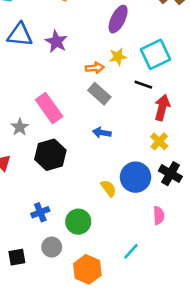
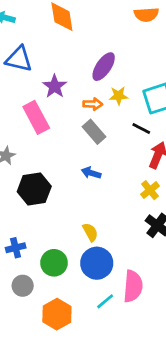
purple ellipse: (118, 19) -> (104, 67), moved
purple star: (56, 42) -> (55, 86), moved
pink rectangle: (49, 108) -> (36, 117), moved
blue circle: (136, 177) -> (97, 263), moved
pink semicircle: (159, 215) -> (133, 286), moved, size x1.6

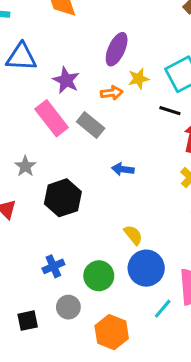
gray rectangle: (94, 132) -> (91, 125), moved

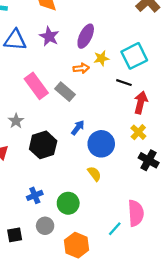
purple star: (66, 80) -> (49, 36), moved
blue arrow: (123, 169) -> (78, 128), moved, turned 119
blue circle: (146, 268) -> (101, 144), moved

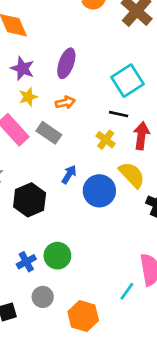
yellow star: (101, 58) -> (28, 97), moved
yellow cross: (138, 132) -> (106, 140), moved
yellow semicircle: (94, 174) -> (132, 175), moved, size x1.5
green circle: (68, 203) -> (57, 256), moved

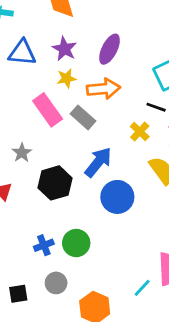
orange arrow: (65, 102) -> (103, 89), size x1.6
blue arrow: (69, 174) -> (98, 162), size x1.6
blue circle: (99, 191) -> (117, 197), moved

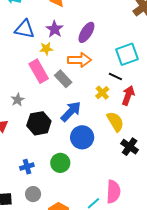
yellow star: (67, 78) -> (46, 49), moved
green circle: (76, 243) -> (60, 163), moved

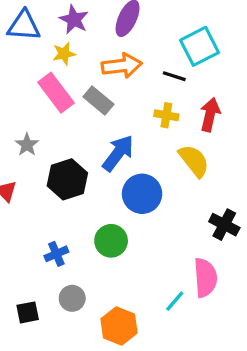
black line: (115, 77) -> (174, 76), moved
yellow cross: (102, 93) -> (166, 115), turned -32
black cross: (130, 147) -> (224, 225), moved

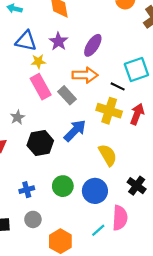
yellow star: (64, 54) -> (38, 61), moved
yellow cross: (166, 115) -> (109, 111), size x1.6
yellow semicircle: (194, 161) -> (108, 155), moved
blue circle: (142, 194) -> (95, 191), moved

